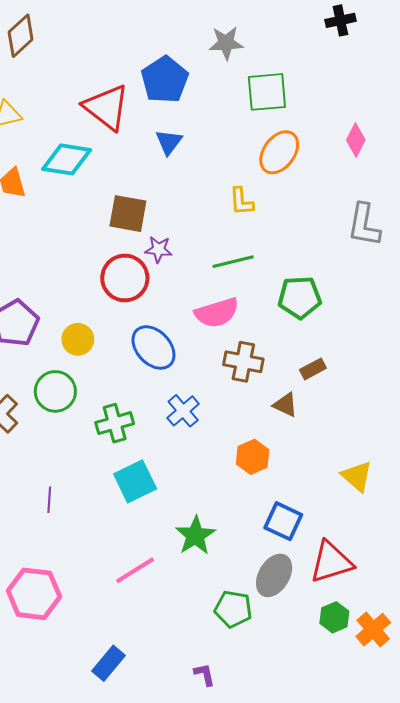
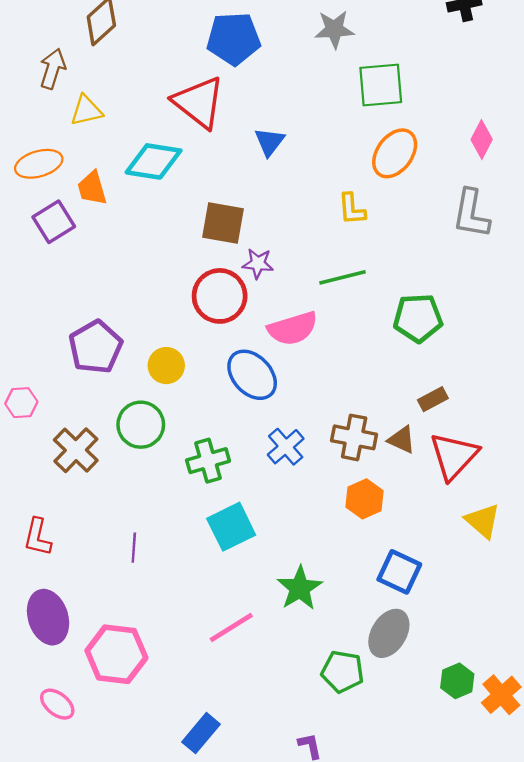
blue pentagon: (165, 80) -> (234, 39), moved, turned 30
gray L-shape: (364, 225) -> (471, 214), moved
pink semicircle: (217, 313) -> (293, 328), moved
brown cross: (243, 362) -> (354, 437), moved
red triangle: (331, 562) -> (454, 456), moved, turned -30

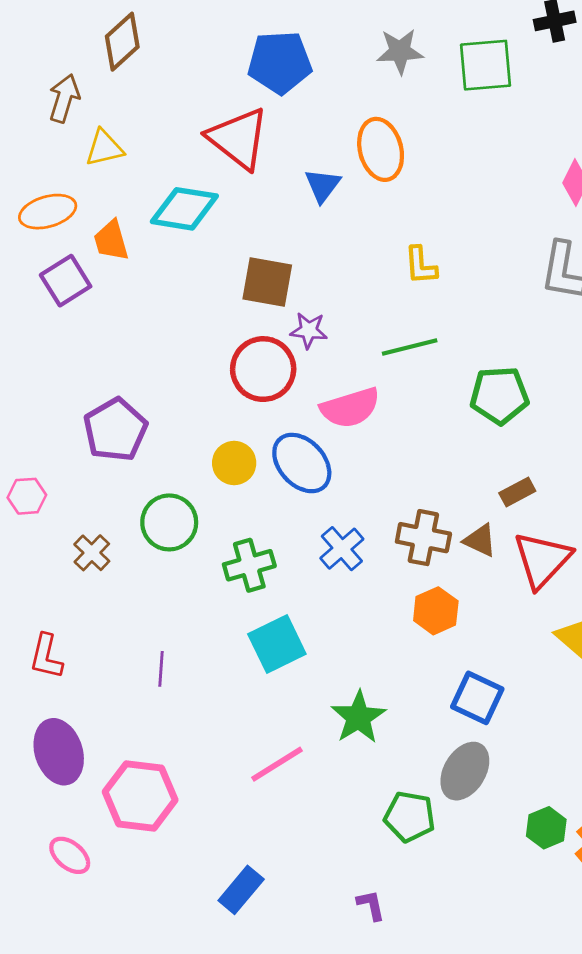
green square: (381, 85) -> (486, 65), moved
orange ellipse: (395, 153) -> (381, 149), moved, turned -51
yellow circle: (166, 366) -> (234, 463), moved
brown cross: (76, 450) -> (92, 553), size x0.7

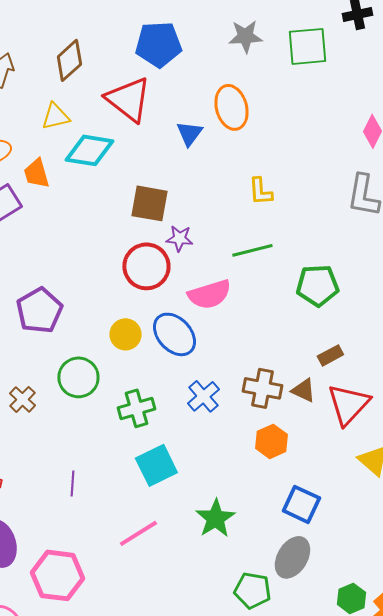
brown diamond: (122, 42) -> (69, 60), moved
yellow triangle: (104, 148) -> (55, 116), moved
pink line: (277, 764) -> (138, 533), moved

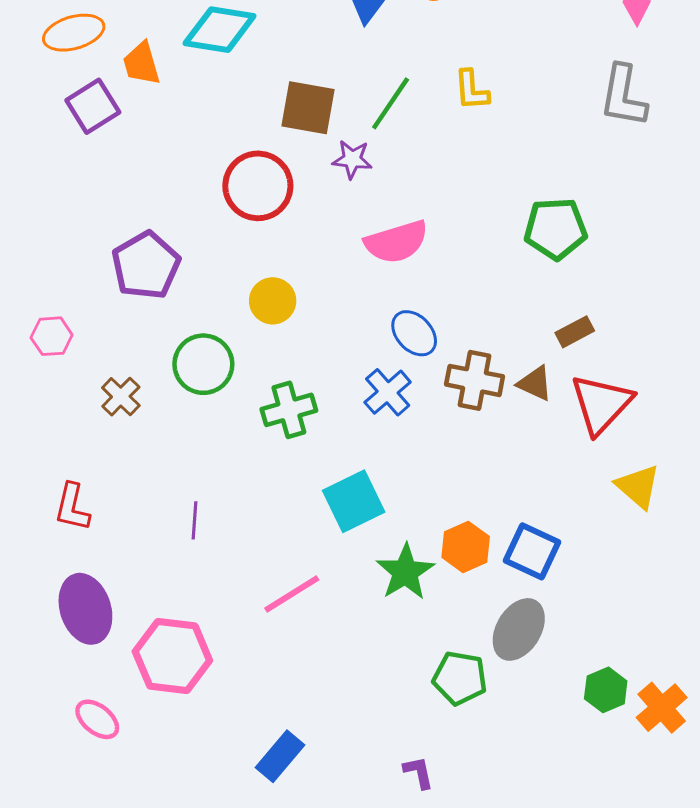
green line: (252, 250) -> (391, 103), moved, turned -42
red circle: (146, 266) -> (258, 186), moved
blue ellipse: (174, 334) -> (414, 333), moved, size x0.7
orange hexagon: (271, 441) -> (466, 547), moved
cyan square: (156, 465) -> (354, 501), moved

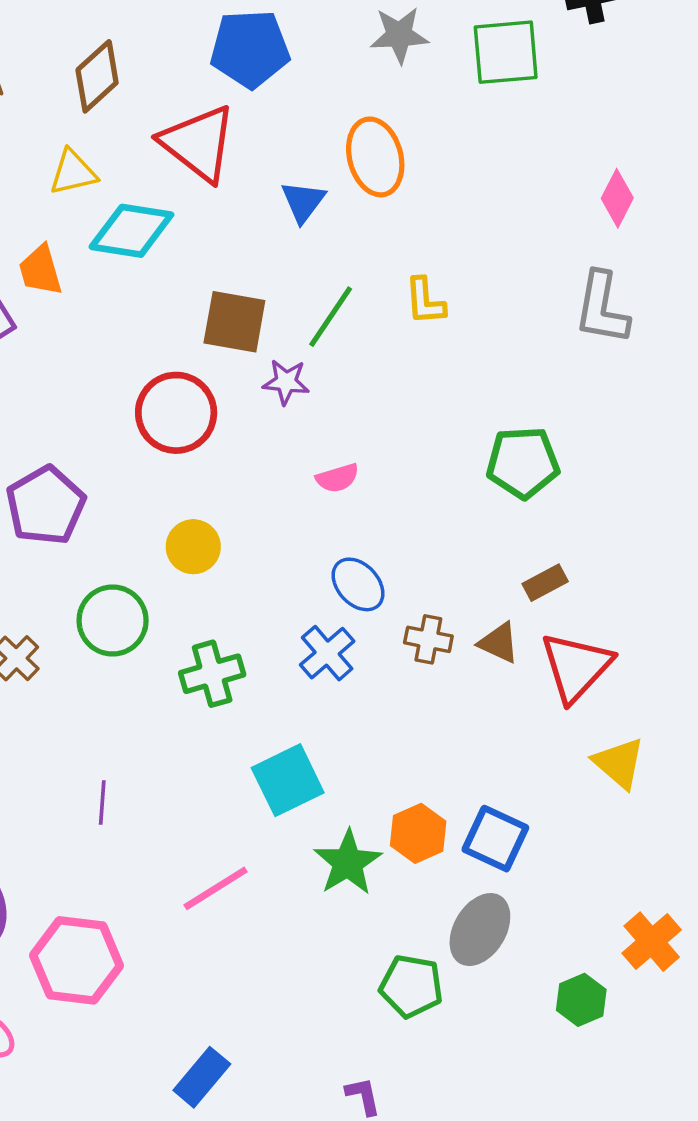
pink semicircle: (396, 242) -> (337, 478), size x0.6
brown cross: (475, 380) -> (428, 639), size x0.7
orange cross: (662, 708) -> (652, 942), moved

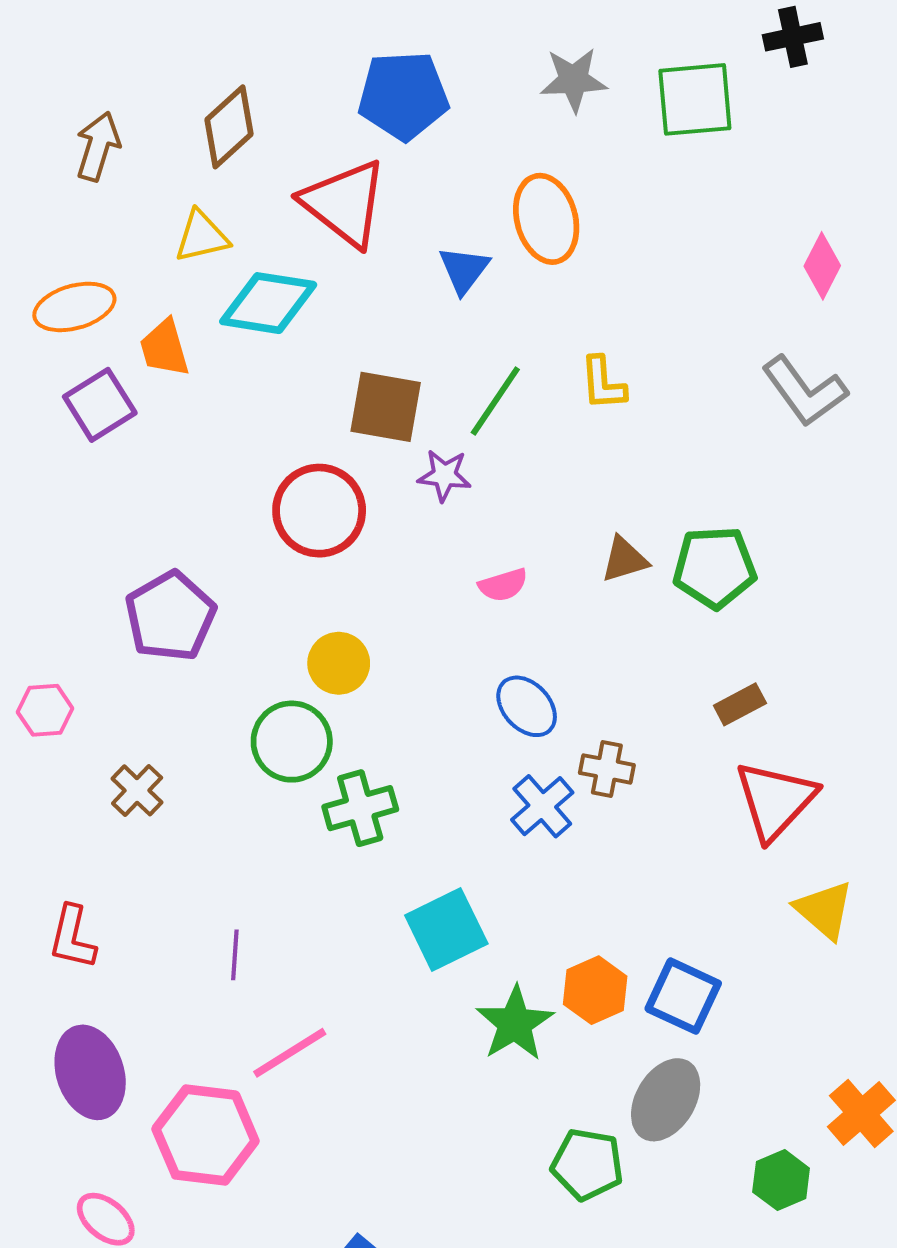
gray L-shape: (602, 308) -> (805, 391), turned -46
green circle: (113, 621) -> (292, 742), moved
brown triangle: (499, 643) -> (624, 559), moved, turned -42
blue cross: (327, 653) -> (542, 806), moved
pink line: (216, 888) -> (290, 1053), moved

